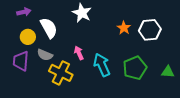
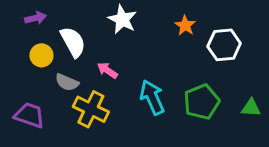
orange star: (124, 28) -> (185, 25), moved
pink arrow: (79, 53) -> (107, 70), moved, turned -32
purple trapezoid: (21, 61) -> (30, 115), moved, turned 105

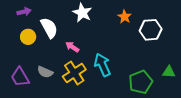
gray semicircle: (67, 82) -> (45, 72), moved
green pentagon: (202, 102) -> (141, 82), moved
yellow cross: (91, 109) -> (74, 73), moved, turned 30
purple trapezoid: (30, 115) -> (20, 77), turned -140

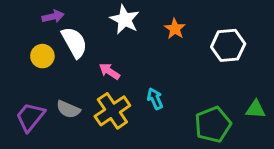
purple arrow: (24, 12) -> (53, 17), moved
orange star: (125, 17) -> (175, 29), moved
cyan arrow: (102, 65) -> (155, 99), size x0.6
purple trapezoid: (20, 77) -> (30, 117), turned 70

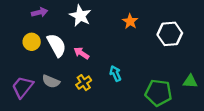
white star: (125, 20) -> (80, 16), moved
white semicircle: (74, 42) -> (57, 45), moved
yellow cross: (112, 111) -> (84, 83), size x0.6
green pentagon: (213, 125) -> (158, 93), turned 30

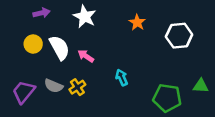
yellow cross: (84, 83) -> (77, 87), moved

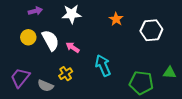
white star: (85, 17) -> (72, 14), turned -30
cyan arrow: (122, 78) -> (103, 66), size x1.5
gray semicircle: (53, 86) -> (45, 86), moved

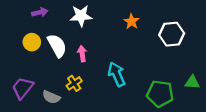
pink arrow: (73, 47) -> (82, 54), turned 48

